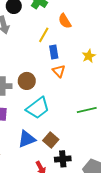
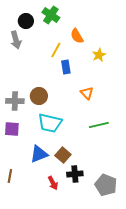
yellow star: (89, 56) -> (99, 55), moved
orange triangle: (59, 71) -> (87, 93), moved
cyan trapezoid: (38, 108) -> (50, 123), turned 50

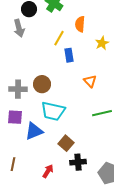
orange semicircle: (77, 36) -> (80, 24), turned 35
blue triangle: (39, 154) -> (34, 131), moved
red arrow: (53, 183) -> (48, 171), moved, turned -120

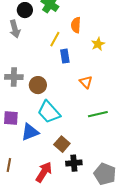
gray cross: (18, 89) -> (14, 77), moved
cyan trapezoid: (53, 111) -> (49, 112), turned 35
red arrow: (48, 171) -> (44, 172), size x1.5

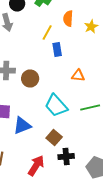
yellow star: (98, 44) -> (91, 26), moved
orange triangle: (86, 82) -> (78, 76), turned -40
cyan trapezoid: (49, 112) -> (56, 106), moved

